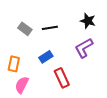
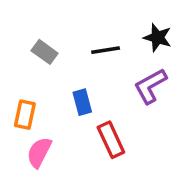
black line: (50, 28) -> (106, 50), moved
blue rectangle: (46, 57) -> (82, 102), turned -72

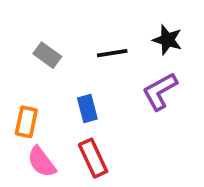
red rectangle: (111, 140) -> (93, 158), moved
pink semicircle: (39, 152) -> (42, 162), turned -64

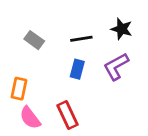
blue rectangle: (87, 109) -> (77, 69), moved, turned 30

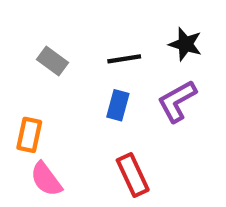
red rectangle: (68, 115) -> (133, 175), moved

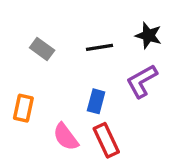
blue rectangle: (118, 105) -> (96, 101), moved
pink semicircle: (46, 179) -> (66, 137), moved

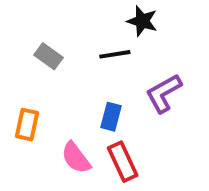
black star: (148, 35) -> (142, 21), moved

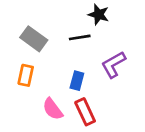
gray rectangle: (49, 56) -> (34, 39), size x1.4
orange rectangle: (27, 125) -> (26, 75), moved

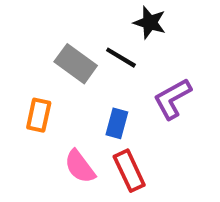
black line: (80, 37) -> (121, 58), turned 40
gray rectangle: (34, 39) -> (76, 64), moved

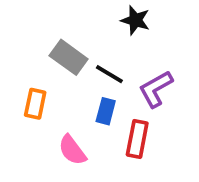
black line: (121, 58) -> (109, 74), moved
red rectangle: (129, 171) -> (137, 139), moved, turned 36

